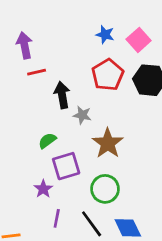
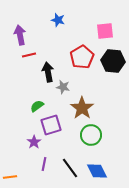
blue star: (105, 35) -> (58, 20), moved
pink square: (139, 40) -> (105, 31), turned 36
green circle: (105, 189) -> (91, 135), moved

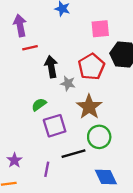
pink square: (105, 31) -> (100, 29), moved
red pentagon: (82, 57) -> (91, 67), moved
purple star: (34, 142) -> (14, 160), moved
black line: (70, 168) -> (74, 154), moved, turned -70

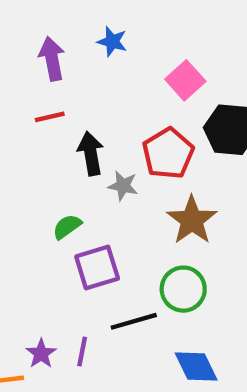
purple arrow: (20, 25) -> (52, 59), moved
pink square: (100, 29) -> (185, 80), turned -36
brown star: (89, 107) -> (192, 220), moved
purple star: (14, 160) -> (41, 354), moved

